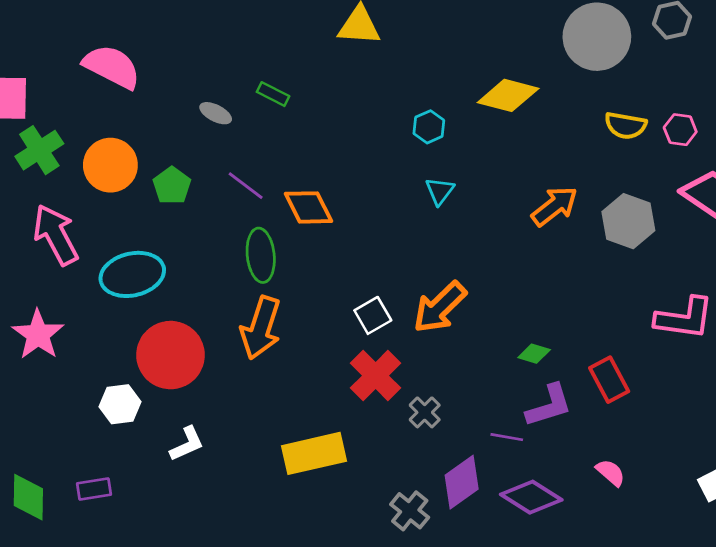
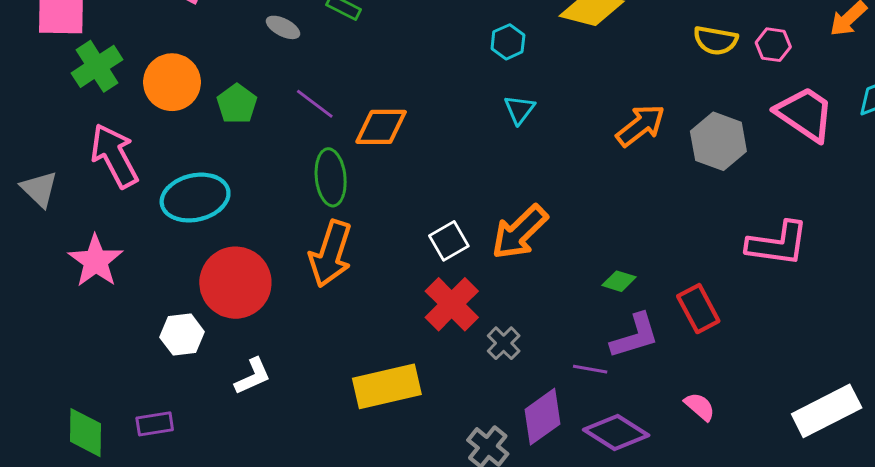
orange diamond: (309, 207) -> (381, 127), turned -63

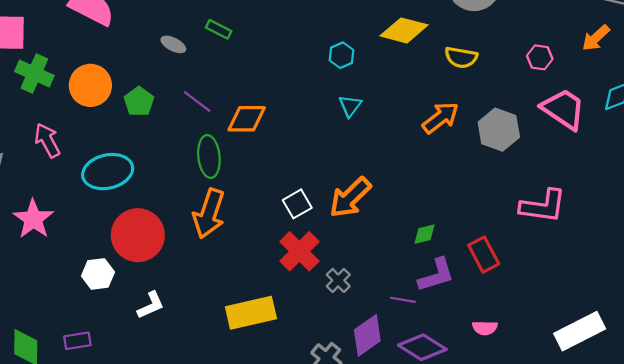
yellow semicircle: (716, 40) -> (461, 57), moved
green cross: (97, 66) -> (34, 74), turned -33
pink arrow: (114, 156) -> (47, 140), size x0.7
green diamond: (619, 281) -> (424, 234), turned -30
pink semicircle: (700, 407) -> (485, 328), turned 140

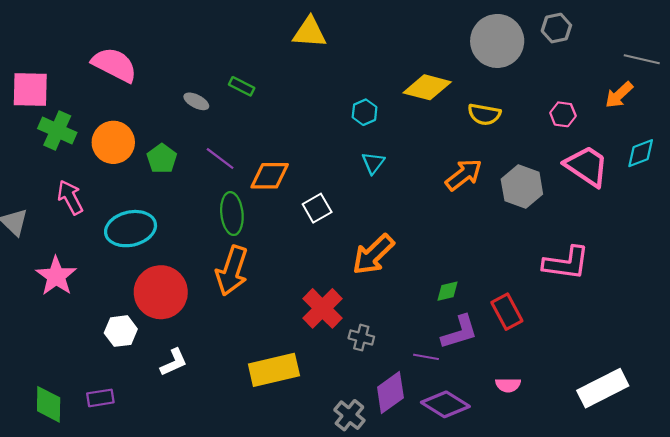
white square: (297, 204) -> (317, 208), moved
gray cross: (338, 280) -> (361, 338), turned -30

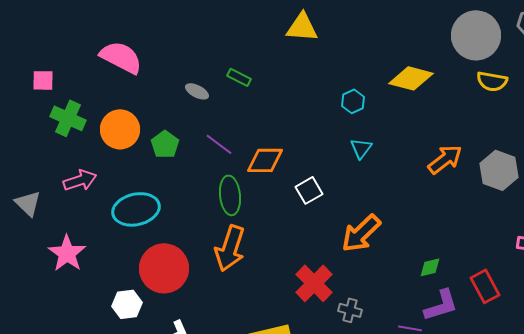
pink square: (30, 90) -> (43, 80), size x0.6
yellow semicircle: (484, 114) -> (492, 81), moved
pink arrow: (70, 197) -> (80, 180), turned 100

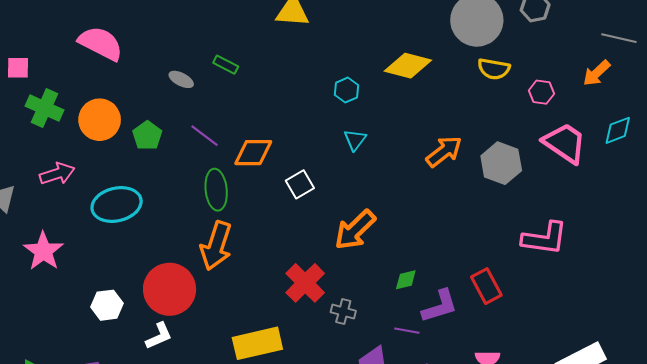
green diamond: (430, 267) -> (406, 280), moved
red circle: (164, 268) -> (170, 289), moved

